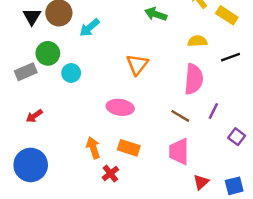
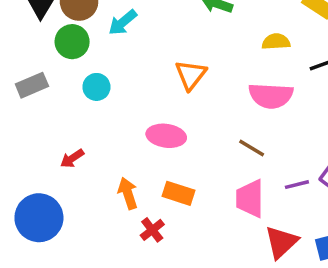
green circle: (48, 53) -> (72, 42), moved
pink semicircle: (194, 79) -> (271, 96), turned 88
purple line: (213, 111) -> (297, 185), moved, turned 49
red arrow: (34, 116) -> (72, 158), moved
red triangle: (201, 182) -> (281, 242), size x1.5

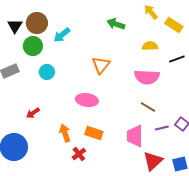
brown line: (252, 148) -> (148, 107), moved

